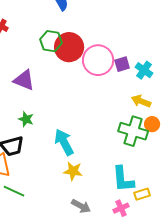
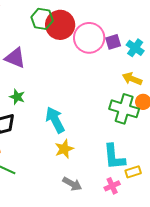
yellow star: (73, 171) -> (64, 149), turned -30

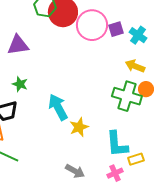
purple triangle: (15, 58) -> (18, 45), turned -30
yellow star: (64, 149) -> (79, 127), moved

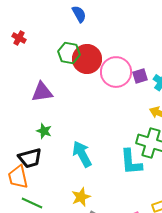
yellow star: (79, 127) -> (81, 197), moved
cyan L-shape: (117, 144) -> (131, 162), moved

